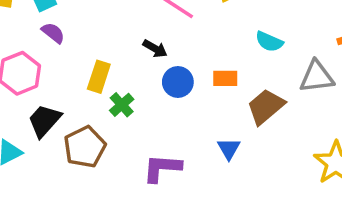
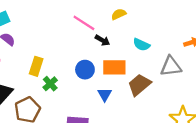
black arrow: (155, 49) -> (102, 40), moved
orange rectangle: (225, 78) -> (114, 67), size x1.5
blue triangle: (229, 149) -> (105, 95), moved

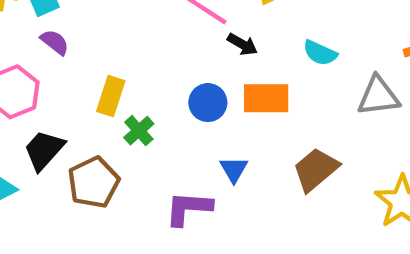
brown trapezoid: (139, 85) -> (316, 169), moved
blue triangle: (105, 95) -> (234, 169), moved

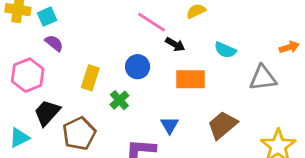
blue circle: (208, 103) -> (138, 67), moved
green cross: (139, 131) -> (119, 100), moved

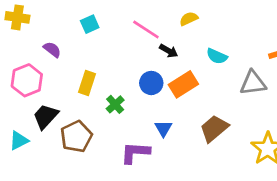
cyan square: (47, 17) -> (90, 24), moved
blue circle: (138, 67) -> (151, 83), moved
orange rectangle: (190, 79) -> (183, 84), turned -32

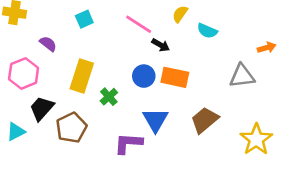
yellow semicircle: (189, 19) -> (180, 14), turned -30
cyan semicircle: (217, 56) -> (207, 31), moved
yellow rectangle: (87, 83) -> (82, 76), size x1.4
orange rectangle: (183, 84) -> (175, 77), turned 44
blue triangle: (163, 129) -> (155, 120), size x1.5

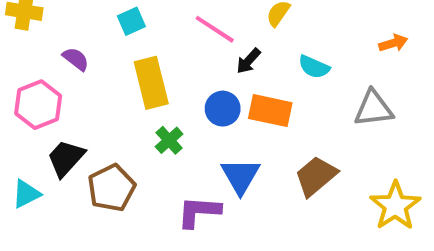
cyan semicircle: (207, 31) -> (314, 67), moved
black arrow: (161, 45) -> (248, 61), turned 102
orange arrow: (267, 48) -> (393, 43), moved
yellow rectangle: (82, 76) -> (151, 83), moved, turned -32

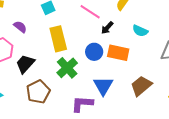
green cross: (169, 140) -> (67, 68), size x1.5
black trapezoid: (66, 158) -> (25, 64), moved

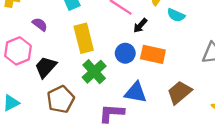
cyan semicircle: (140, 31) -> (176, 15), moved
blue triangle: (103, 86) -> (136, 92), turned -50

